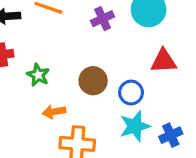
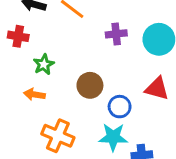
orange arrow: (54, 112) -> (34, 94), moved

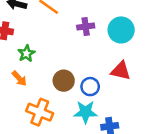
brown circle: (90, 85) -> (64, 81), moved
orange arrow: (34, 94) -> (19, 79), turned -140

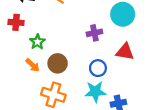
purple cross: (86, 27) -> (94, 33), moved
brown circle: (64, 81) -> (58, 63), moved

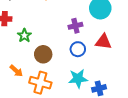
orange arrow: (33, 65) -> (16, 71), moved
blue circle: (98, 68) -> (78, 49), moved

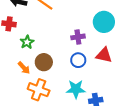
orange arrow: (16, 71) -> (24, 68), moved

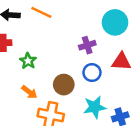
brown circle: (44, 62) -> (64, 85), moved

